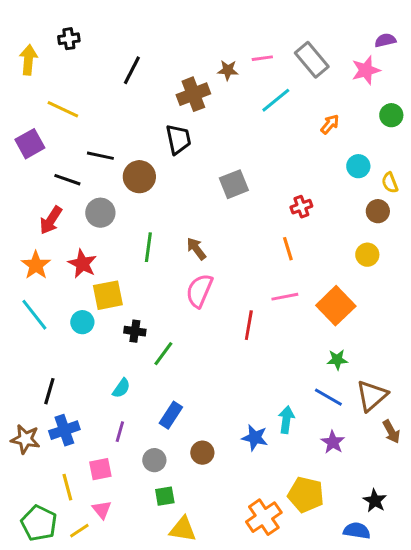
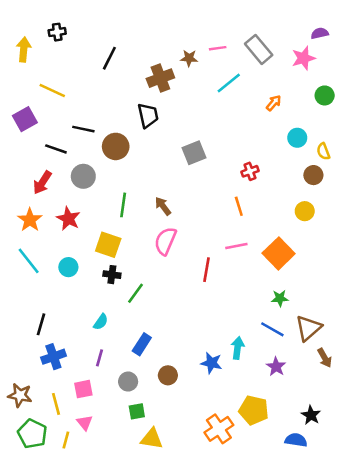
yellow square: (108, 295) -> (108, 245), moved, turned 30
brown star: (25, 439) -> (20, 395), moved
yellow line: (79, 531) -> (66, 440), turned -42

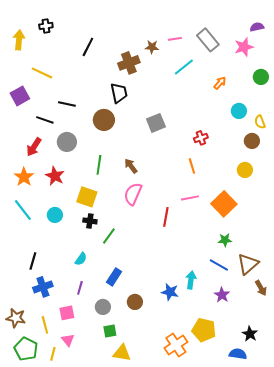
brown circle: (116, 146) -> (104, 120), moved

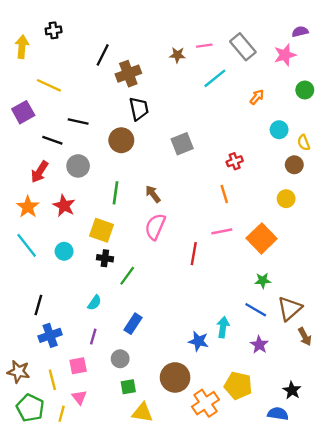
brown cross: (129, 63) -> (128, 74), moved
brown circle: (135, 302) -> (175, 377), moved, size x1.6

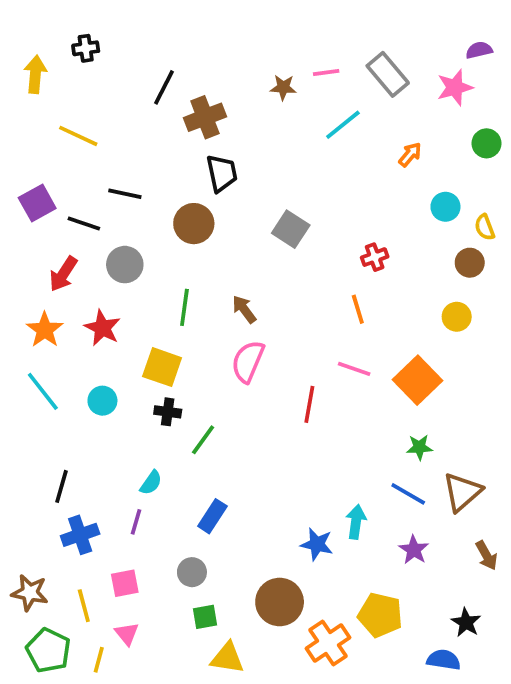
purple square: (23, 112) -> (37, 203), moved
gray square: (182, 144) -> (291, 229), turned -35
pink line: (222, 231) -> (354, 369), turned 30
purple line: (93, 337) -> (136, 522), moved
brown arrow: (305, 337) -> (486, 555), moved

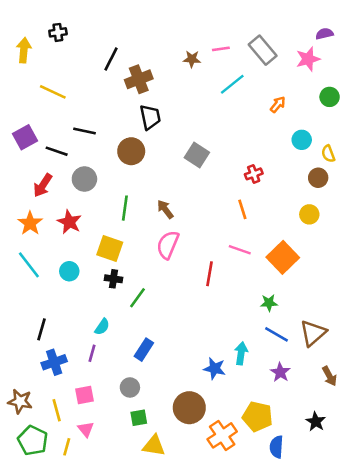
green star: (419, 447) -> (269, 303), moved
blue semicircle: (444, 660) -> (276, 447), moved, turned -95

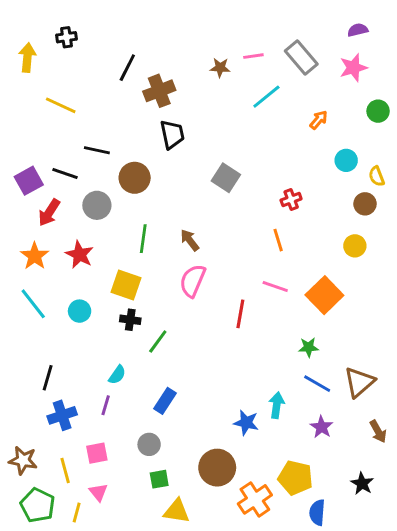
purple semicircle: (324, 34) -> (358, 30), moved
purple square: (25, 137) -> (29, 181), moved
brown circle: (131, 151) -> (135, 178), moved

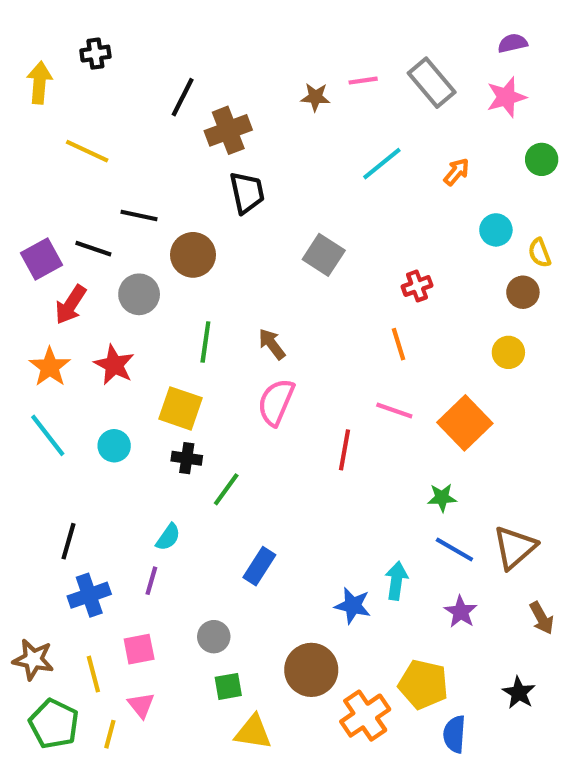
cyan line: (266, 97) -> (382, 164), moved
blue rectangle: (165, 401) -> (259, 566), moved

